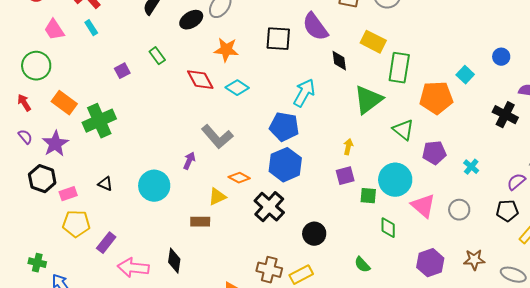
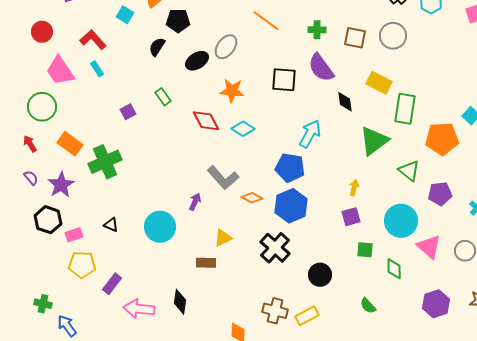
pink trapezoid: (54, 30) -> (60, 71), size x1.4
orange diamond: (239, 178) -> (252, 198), moved
green square: (368, 196) -> (365, 250), moved

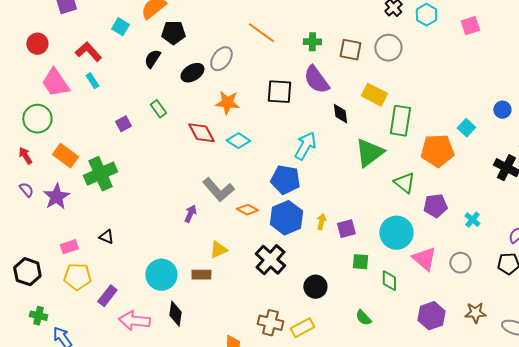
yellow arrow: (354, 188) -> (321, 222), moved
black hexagon: (48, 220) -> (27, 272), moved
cyan circle: (160, 227) -> (161, 275), moved

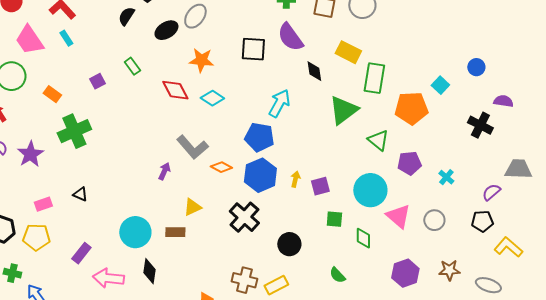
orange rectangle: (65, 156) -> (52, 94), moved, size x0.7
yellow pentagon: (77, 277) -> (36, 237), moved

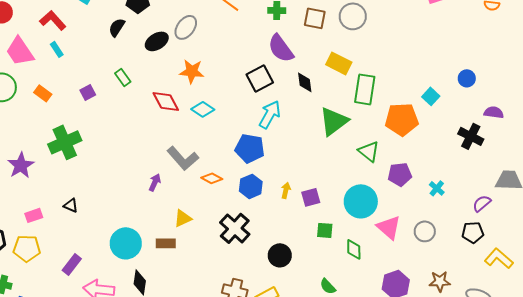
black square: (253, 49) -> (260, 78), moved, turned -32
orange rectangle: (52, 94) -> (43, 93), moved
blue hexagon: (260, 175) -> (251, 186), size x0.7

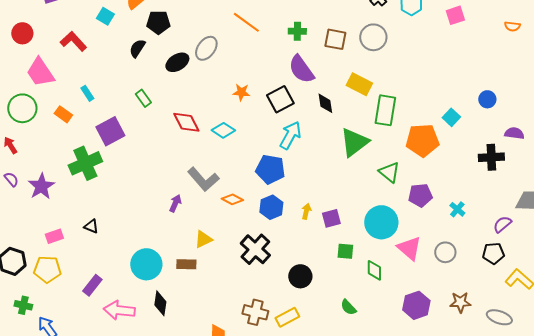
cyan rectangle: (57, 49) -> (87, 93), moved
orange star: (192, 71) -> (241, 92), moved, size x0.7
purple square: (88, 92) -> (110, 131), moved, size x1.8
black cross: (471, 136) -> (491, 157), turned -30

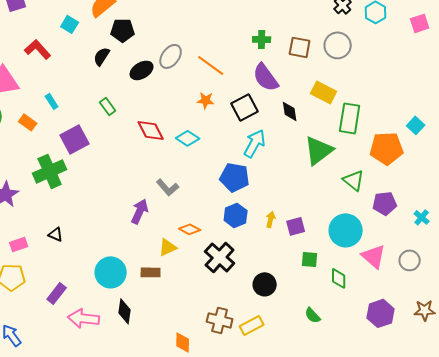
orange line: (246, 22) -> (211, 65), moved
gray L-shape: (203, 179) -> (168, 187), size x0.7
orange diamond: (232, 199) -> (190, 229), moved
purple arrow: (175, 203) -> (140, 211), size x1.4

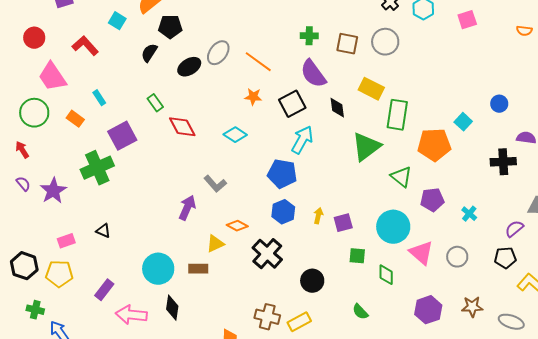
red diamond: (151, 130) -> (182, 127), moved

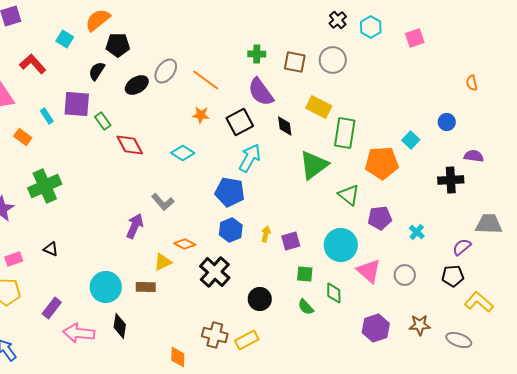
orange semicircle: (524, 31) -> (472, 83), moved, turned 70
purple square: (122, 136) -> (77, 104), moved, turned 32
green semicircle: (360, 312) -> (306, 307), moved

